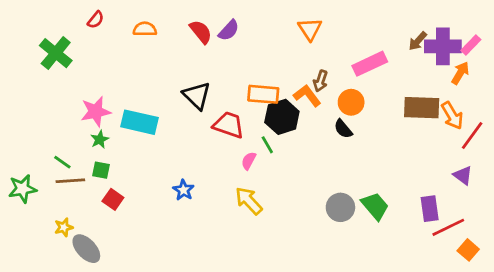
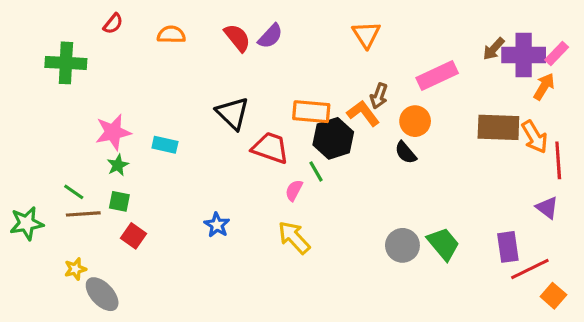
green cross: (56, 53) -> (66, 63), turned -36
cyan rectangle: (140, 122) -> (165, 145), size x0.6
red line: (472, 136) -> (558, 160), turned -40

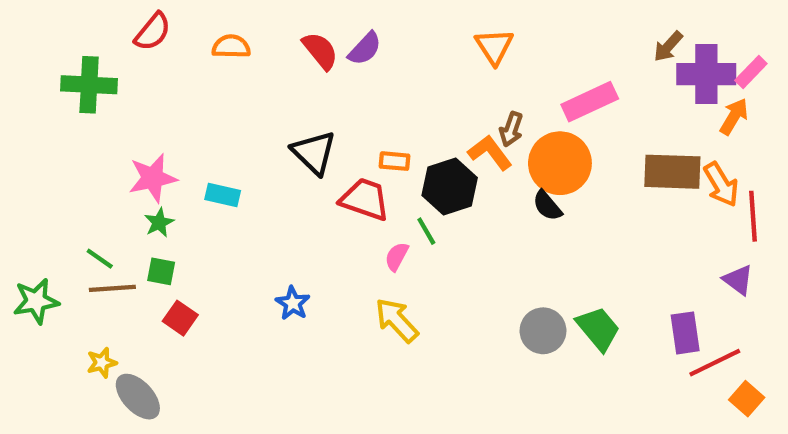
red semicircle: (113, 24) -> (153, 32), size x1.4
brown arrow: (494, 49) -> (668, 47), moved
orange rectangle: (311, 112) -> (395, 161), moved, size x0.6
orange circle: (415, 121) -> (560, 163), size x1.5

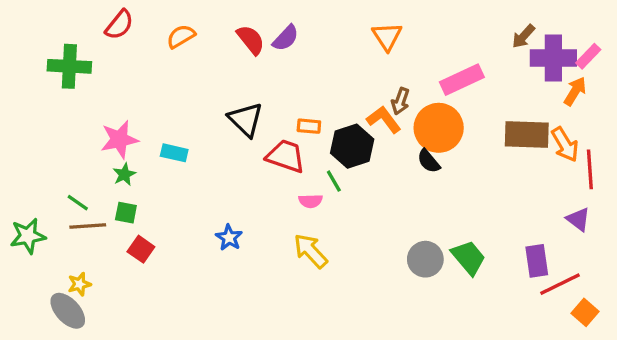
orange semicircle: (231, 47) -> (181, 36), turned -32
pink semicircle: (397, 257) -> (311, 201), turned -120
gray ellipse: (138, 397) -> (68, 311), moved

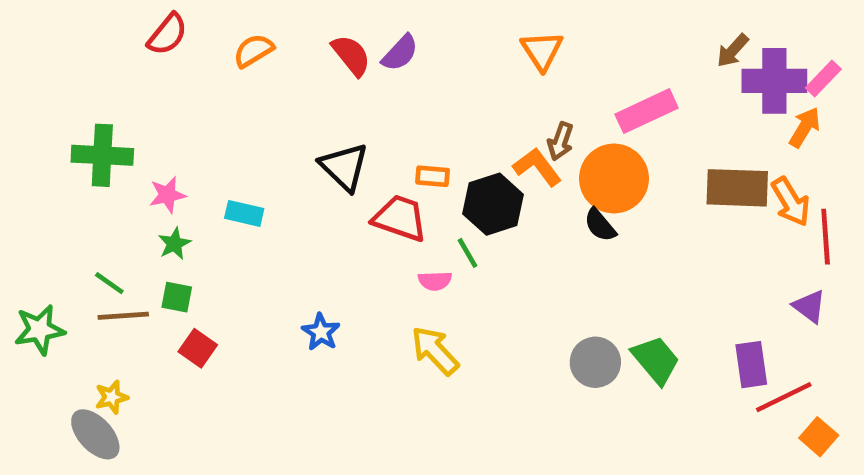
green cross: (69, 66) -> (102, 155), moved
pink star: (119, 139) -> (167, 195), size x0.7

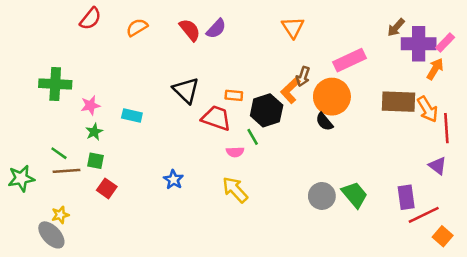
orange L-shape: (537, 167) -> (290, 90), turned -96

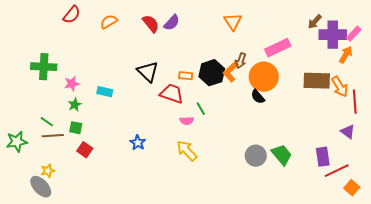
black hexagon: (267, 110) -> (212, 73), moved

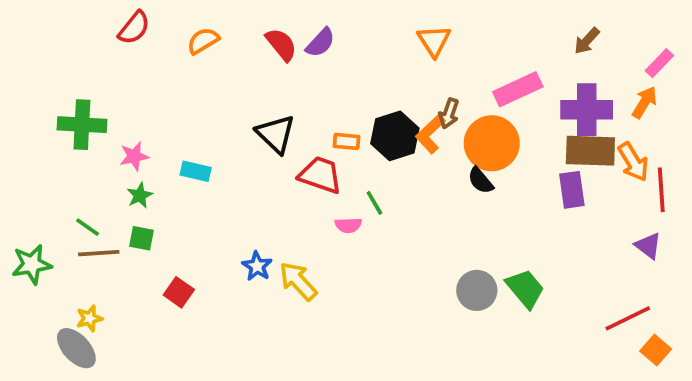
purple cross: (333, 35) -> (587, 110), moved
red square: (85, 150) -> (179, 292), moved
yellow arrow: (187, 151) -> (298, 281), moved
purple rectangle: (323, 157) -> (572, 190), moved

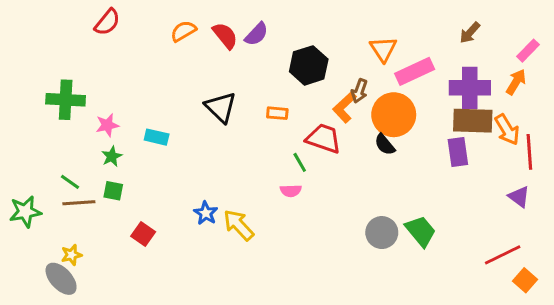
orange semicircle: (203, 41) -> (183, 31), moved
orange triangle: (434, 41) -> (383, 49), moved
black hexagon: (395, 136) -> (309, 65), moved
red trapezoid: (320, 175) -> (324, 139), moved
pink semicircle: (348, 225) -> (291, 191), moved

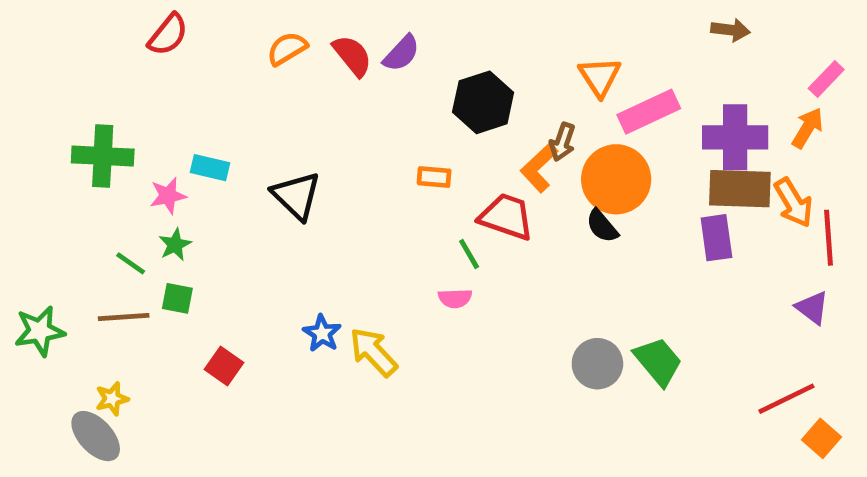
brown arrow: (470, 33) -> (730, 30), moved, turned -125
black triangle: (221, 107) -> (296, 196), moved
cyan rectangle: (157, 137) -> (210, 168), moved
green line: (70, 182) -> (131, 263), moved

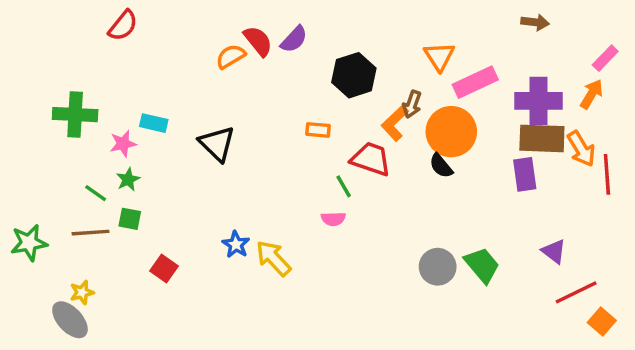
orange semicircle: (287, 49) -> (231, 56), moved
purple triangle: (812, 308) -> (554, 251), moved

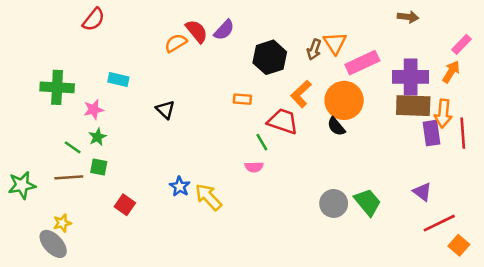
brown arrow: (412, 104) -> (314, 50), moved
cyan rectangle: (154, 123) -> (118, 80), moved
black triangle: (217, 144) -> (165, 110), size x0.7
orange arrow: (581, 149) -> (443, 113), turned 36
purple rectangle: (525, 174) -> (431, 133), moved

